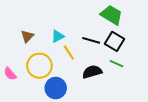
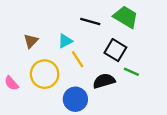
black line: (91, 40) -> (90, 22), moved
black square: (114, 41) -> (115, 50), moved
blue circle: (56, 88) -> (75, 99), moved

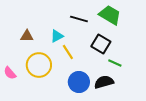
brown triangle: (31, 41) -> (27, 36), turned 48
black semicircle: (104, 81) -> (104, 82), moved
blue circle: (75, 99) -> (79, 82), moved

